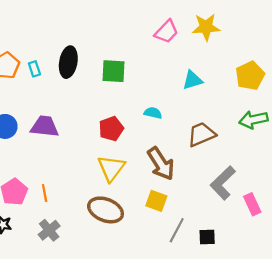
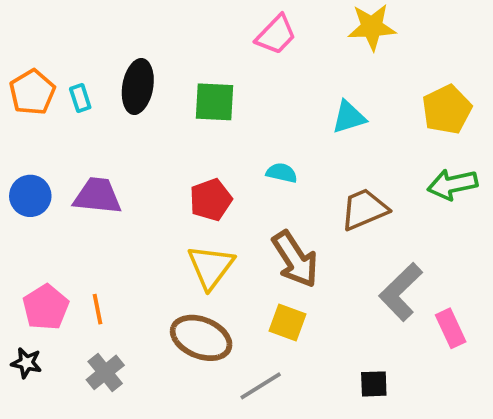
pink trapezoid: (166, 32) -> (276, 35), moved
gray line: (177, 230) -> (261, 386), moved, turned 30

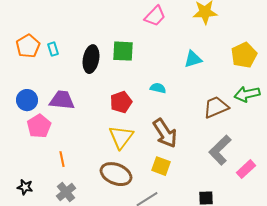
black ellipse: (138, 86) -> (91, 59), moved
brown trapezoid: (364, 209) -> (216, 107), moved
pink pentagon: (46, 307) -> (39, 126), moved
pink rectangle: (451, 328) -> (246, 169), turned 72

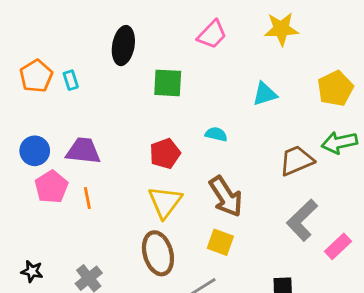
black ellipse: (91, 59) -> (123, 46), moved
orange line: (62, 159) -> (87, 198), moved
brown ellipse: (116, 174) -> (158, 253), turned 52

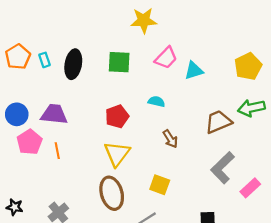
yellow star: (281, 29) -> (144, 20), moved
pink trapezoid: (212, 34) -> (166, 58), moved
black ellipse: (123, 46) -> (73, 64), moved
brown arrow: (226, 197) -> (170, 139), moved, size x0.6

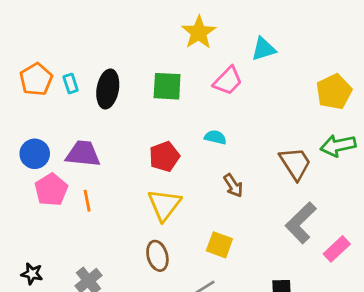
yellow star: (144, 20) -> (199, 32), turned -30
cyan triangle: (194, 71) -> (264, 49), moved
brown trapezoid: (218, 122) -> (295, 163), turned 80
brown ellipse: (112, 193) -> (157, 256), size x0.7

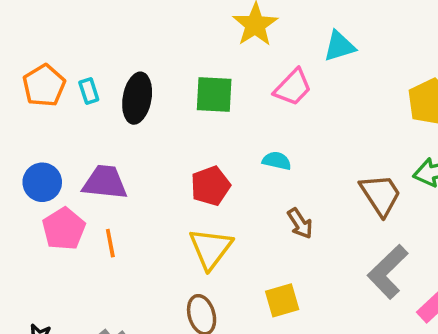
yellow square: (219, 245) -> (282, 300), turned -36

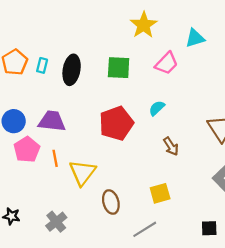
cyan rectangle: (89, 91) -> (42, 65), turned 32
cyan semicircle: (277, 161) -> (157, 108), turned -56
red pentagon: (211, 186) -> (116, 123), size x1.4
yellow triangle: (211, 248) -> (82, 173), moved

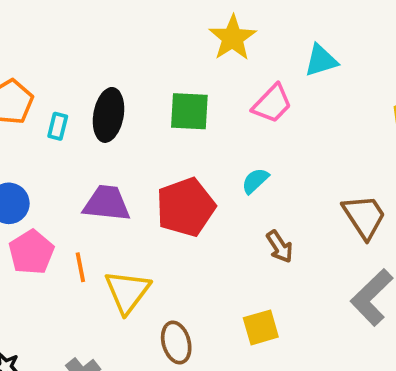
cyan rectangle: (42, 65) -> (58, 126), moved
purple trapezoid: (52, 121) -> (107, 203), moved

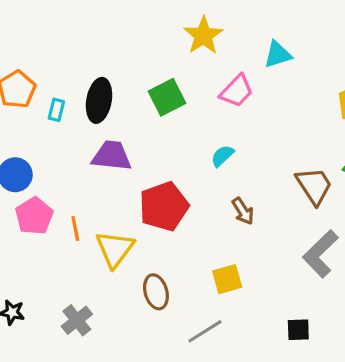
green square: (189, 111) -> (167, 97), turned -30
purple trapezoid: (107, 203) -> (112, 156), moved
red pentagon: (186, 207) -> (164, 206), moved

